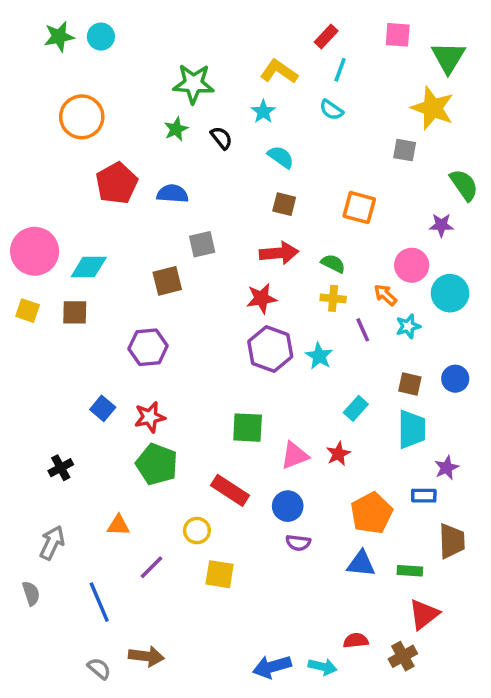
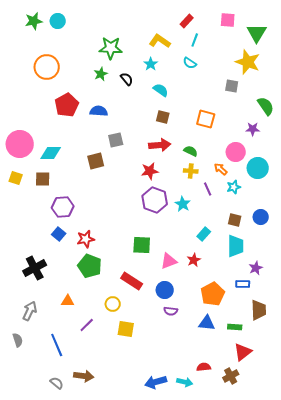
purple hexagon: (148, 347) -> (63, 207), moved
black cross: (61, 468) -> (35, 268), size x1.6

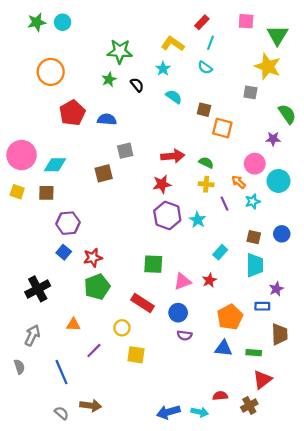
brown square: (163, 117) -> (204, 110), moved
green pentagon: (90, 266) -> (97, 287), turned 30

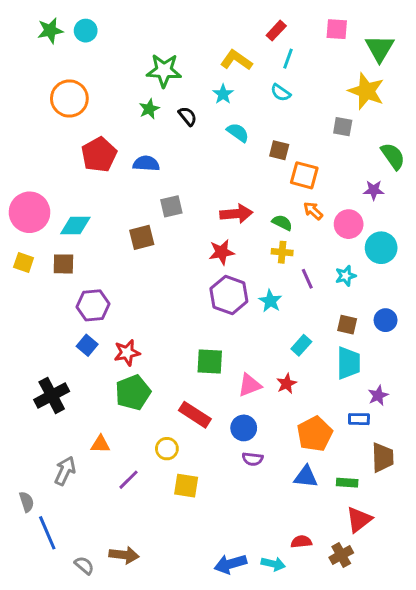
orange arrow: (239, 182) -> (313, 211), moved
gray arrow: (32, 335) -> (65, 471), moved
blue line: (61, 372) -> (47, 533), moved

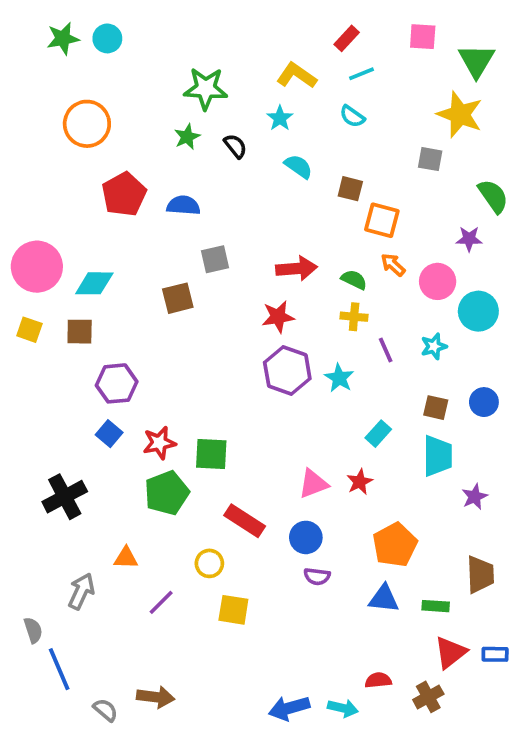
cyan line: (288, 59) -> (361, 74), turned 48
green square: (210, 361) -> (211, 454), moved
blue rectangle: (359, 419) -> (495, 654), moved

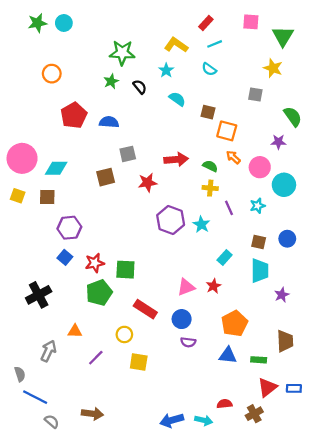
yellow star: (460, 115) -> (273, 68), size x0.7
orange circle: (87, 124) -> (52, 74), size x0.7
red star: (278, 317) -> (147, 183), moved
blue line: (59, 669) -> (35, 397), turned -40
gray semicircle: (105, 710) -> (52, 421), moved

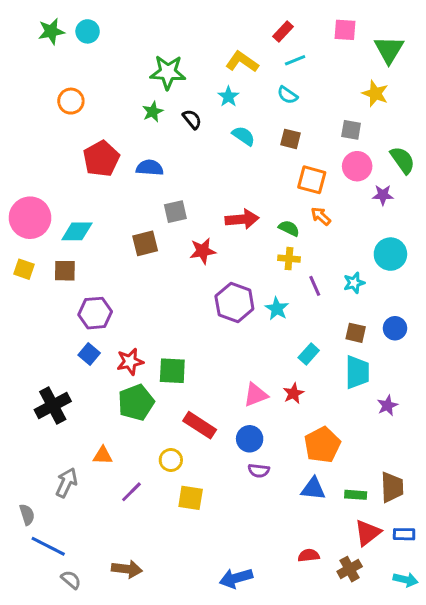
brown square: (208, 112) -> (290, 139), moved
pink circle: (260, 167) -> (357, 166), moved
brown trapezoid: (285, 341) -> (392, 487), moved
cyan arrow: (204, 420) -> (406, 580), moved

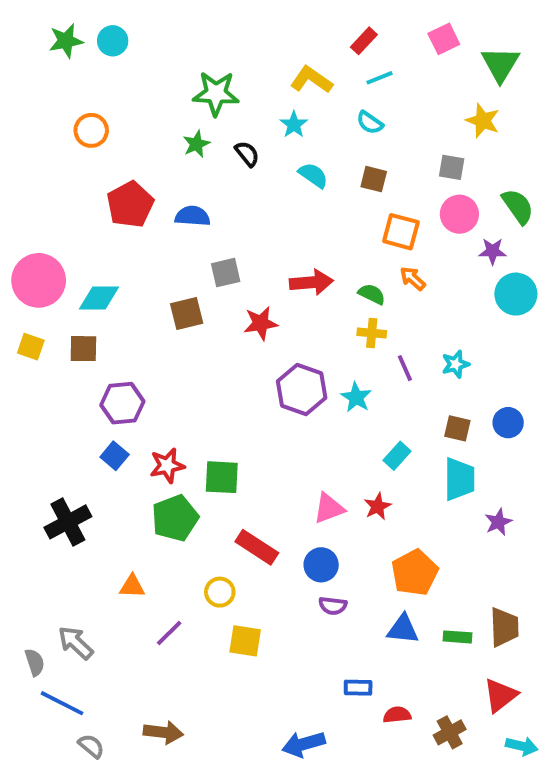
pink square: (345, 30) -> (444, 39), turned -30
cyan circle: (390, 254) -> (516, 294), moved
gray arrow: (66, 483) -> (76, 643), moved, turned -72
red triangle: (368, 533) -> (500, 695), moved
blue rectangle: (404, 534) -> (358, 688), moved

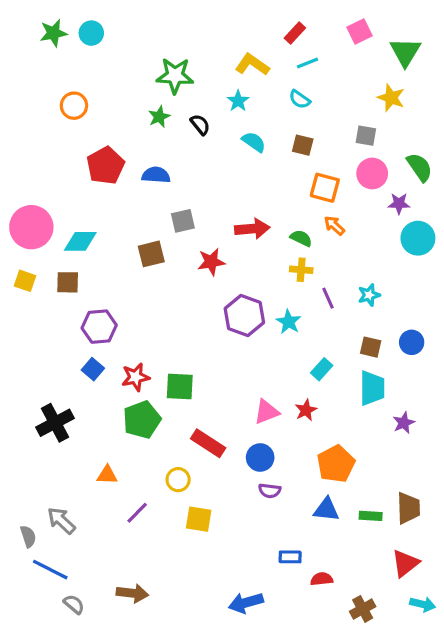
brown cross: (450, 732) -> (363, 609), moved

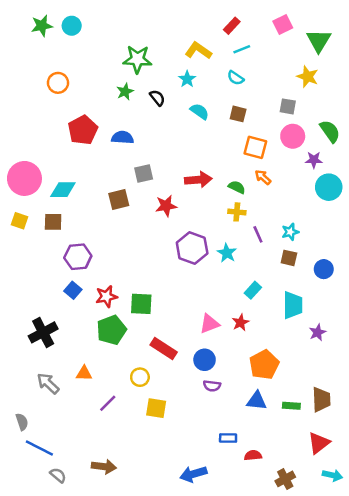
brown square: (371, 347) -> (289, 258), moved
gray arrow: (61, 521) -> (48, 383), moved

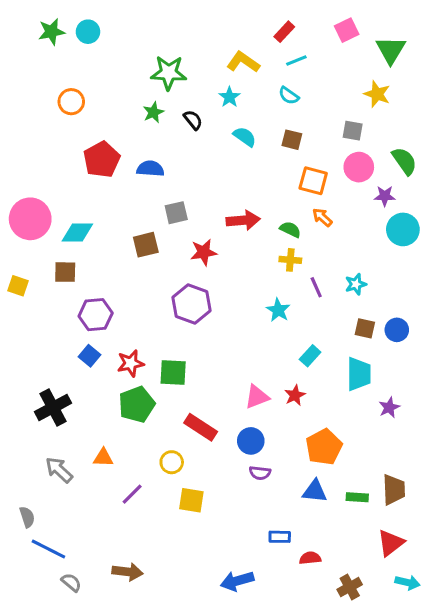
yellow square: (19, 221) -> (18, 286), moved
purple hexagon: (192, 248) -> (191, 304), moved
brown square: (289, 258) -> (365, 328), moved

